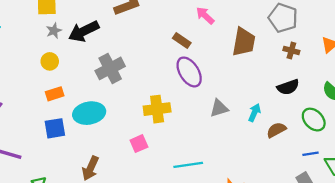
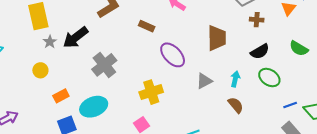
brown rectangle: (182, 41) -> (147, 26), moved
brown trapezoid: (244, 42) -> (217, 38), moved
yellow circle: (50, 61) -> (40, 70), moved
green ellipse: (314, 120) -> (269, 78), moved
brown semicircle: (276, 130) -> (236, 105), moved, turned 90

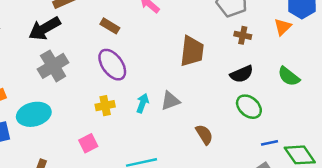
black arrow: (75, 37) -> (45, 28), moved
purple ellipse: (173, 55) -> (112, 65), moved
cyan arrow: (235, 79) -> (143, 103), moved
yellow cross: (151, 92) -> (105, 106), size x0.7

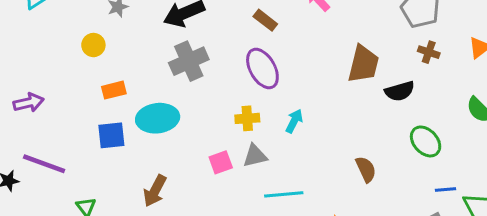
black semicircle: (242, 74) -> (400, 91), moved
gray triangle: (170, 101) -> (255, 156), moved

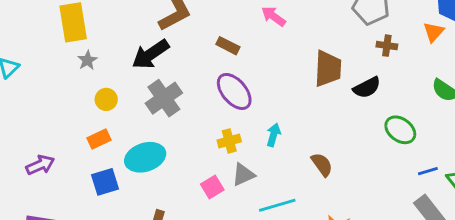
yellow circle: (93, 45) -> (106, 99), moved
purple arrow: (29, 103) -> (40, 165), moved
brown semicircle: (366, 169) -> (322, 164), moved

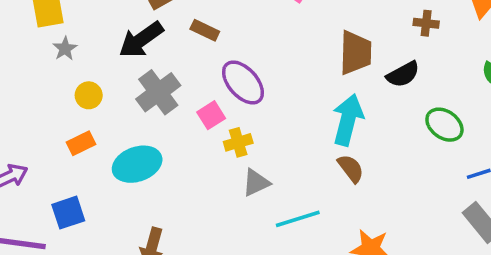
brown rectangle: (228, 46) -> (205, 30), moved
cyan arrow: (274, 135) -> (348, 120), moved, size x1.8
blue square: (105, 182) -> (68, 213), moved
pink square: (212, 187) -> (211, 115), moved

